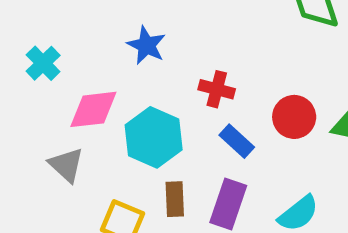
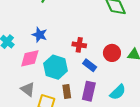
blue star: (146, 45) -> (40, 35), moved
gray triangle: (66, 165) -> (28, 89), moved

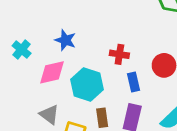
blue rectangle: (90, 65) -> (133, 82), turned 40

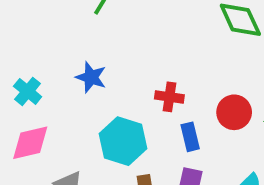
pink diamond: (52, 72) -> (30, 143), moved

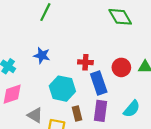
blue rectangle: (190, 137) -> (99, 83), size x1.5

